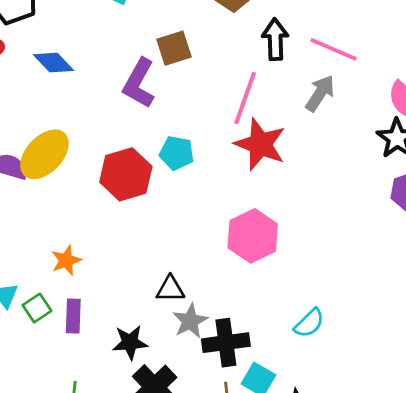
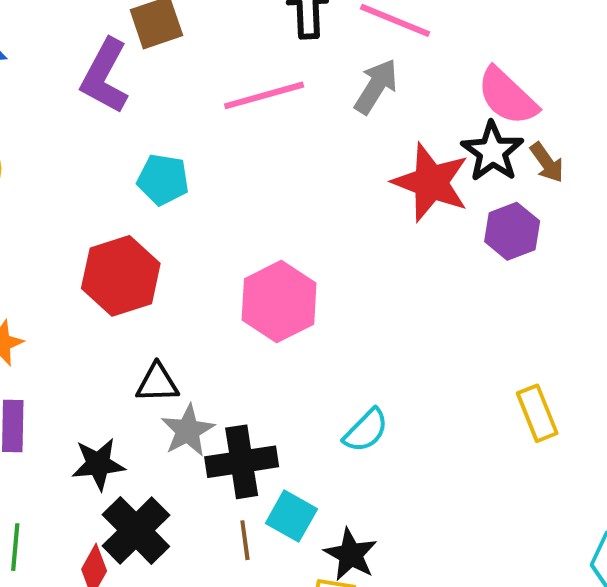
pink line: (245, 98) -> (264, 95), turned 56
red star: (260, 144) -> (431, 182), moved
red hexagon: (126, 174) -> (121, 276), moved

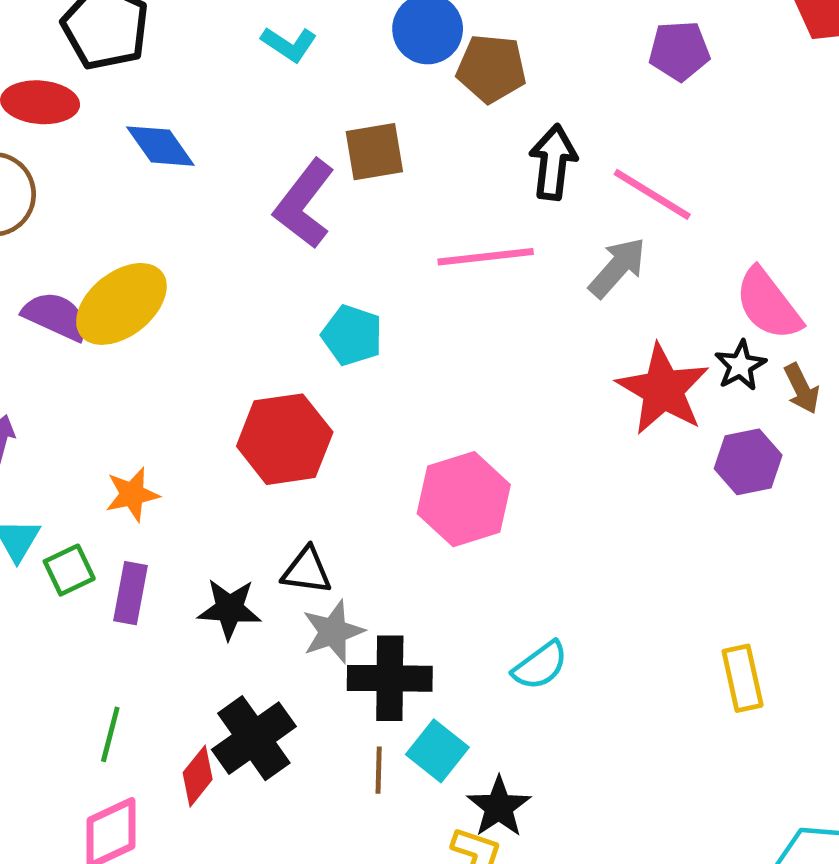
black star: (492, 152) -> (740, 365), size x0.7
black star: (98, 464) -> (229, 609), moved

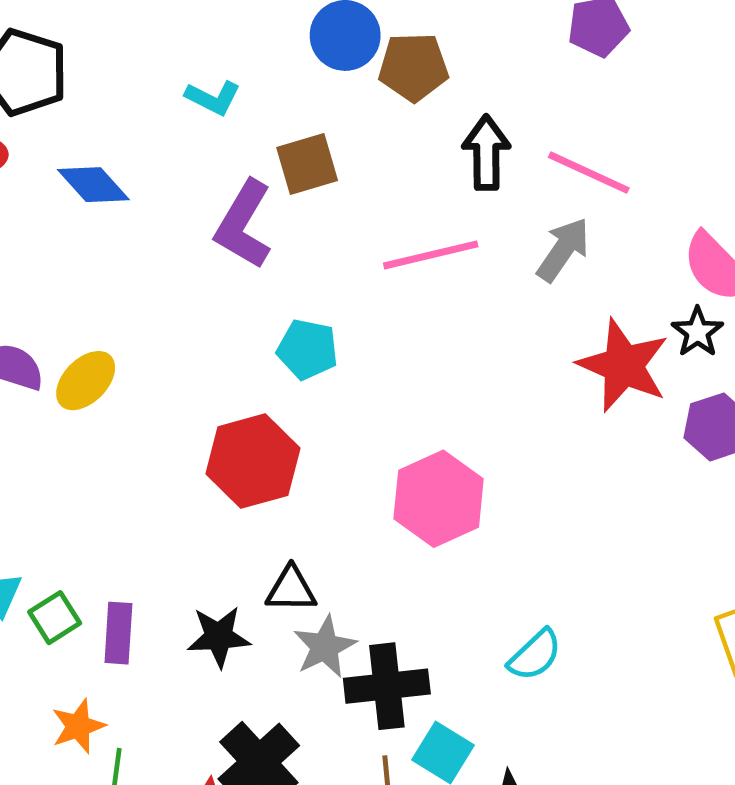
cyan L-shape: (289, 44) -> (213, 98), moved
yellow ellipse: (121, 304) -> (86, 381), moved, size x0.7
orange star: (132, 494) -> (78, 726), moved

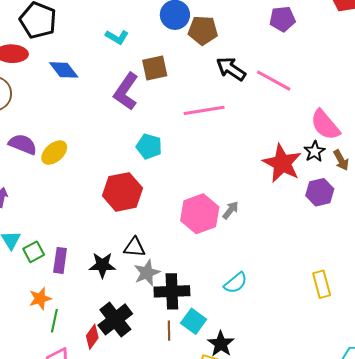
black arrow: (486, 153) -> (231, 69), turned -60
gray arrow: (563, 250) -> (231, 210), moved, size x0.7

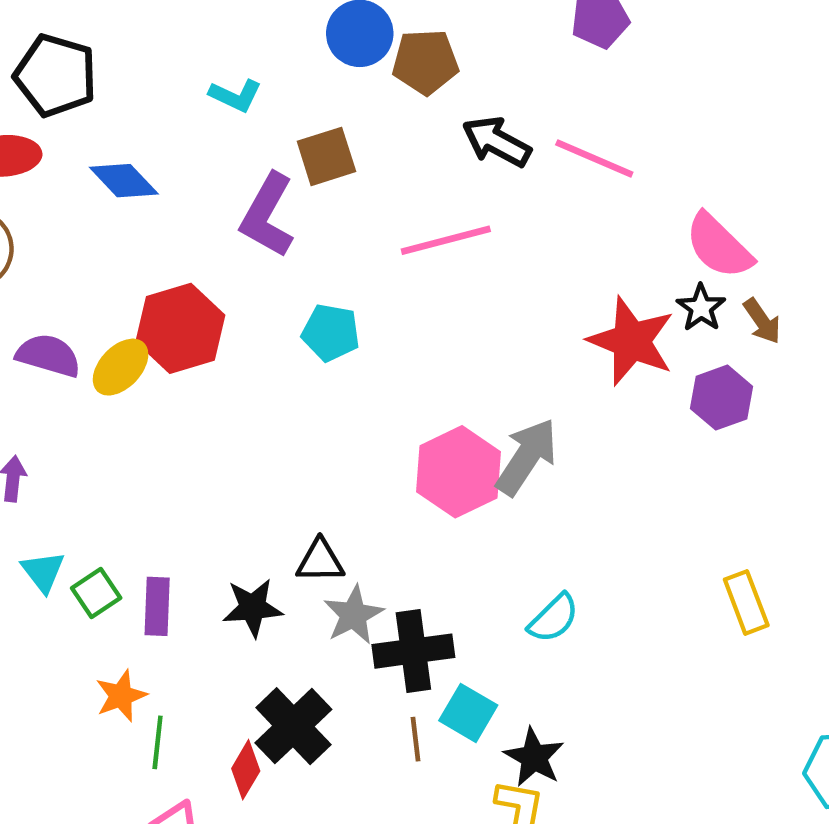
red hexagon: (122, 192) -> (180, 328), moved
gray arrow: (231, 210) -> (527, 457), size x1.8

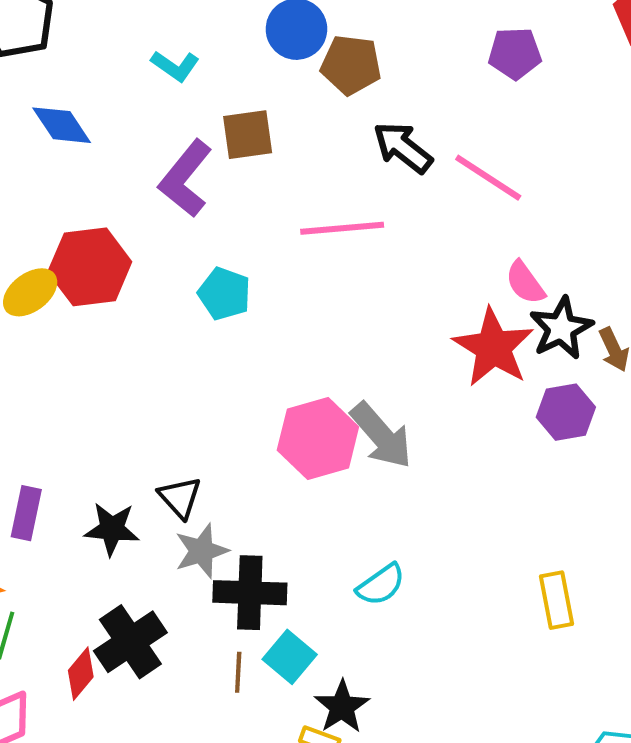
pink semicircle: (719, 246) -> (525, 283), moved, size x0.7
black star: (701, 308) -> (561, 328), size x1.4
gray arrow: (527, 457) -> (381, 435), turned 96
black triangle: (320, 561) -> (180, 497), turned 39

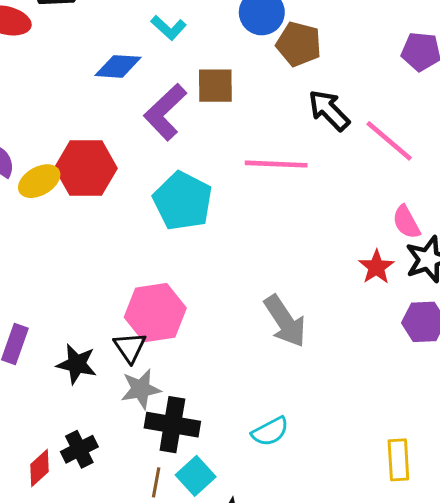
blue diamond: (62, 125) -> (118, 66), moved, turned -60
cyan pentagon: (224, 294) -> (183, 201), size x1.5
red star: (493, 347) -> (376, 267), size x0.6
pink hexagon: (318, 438) -> (155, 313), moved
black cross: (130, 642) -> (79, 449), size x0.7

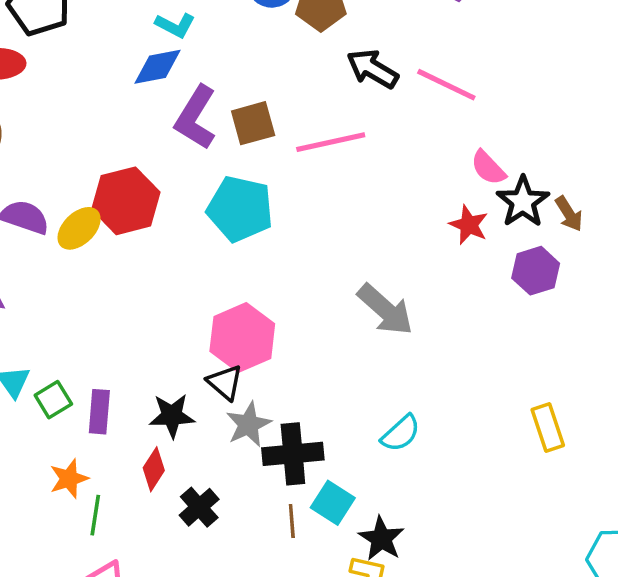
blue diamond: (118, 66) -> (157, 67), moved
brown square: (215, 86) -> (253, 123), moved
red diamond: (40, 468) -> (154, 469), moved

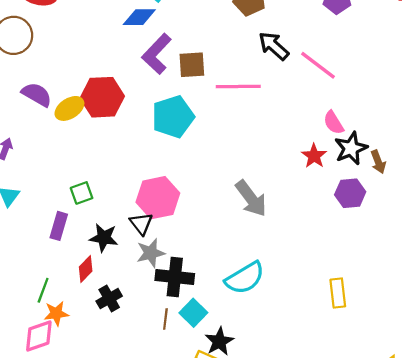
cyan pentagon: (240, 209) -> (173, 117), turned 30
green square: (53, 400) -> (82, 193), moved
cyan semicircle: (401, 433) -> (245, 278), size x1.5
orange star: (69, 479) -> (56, 313), moved

